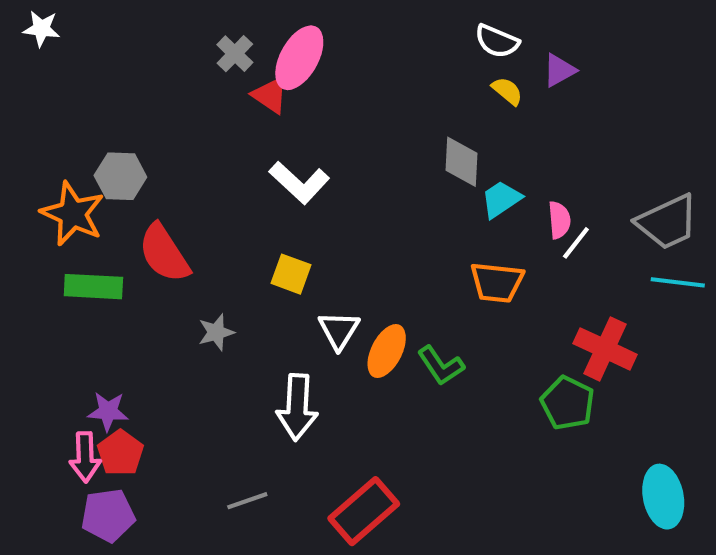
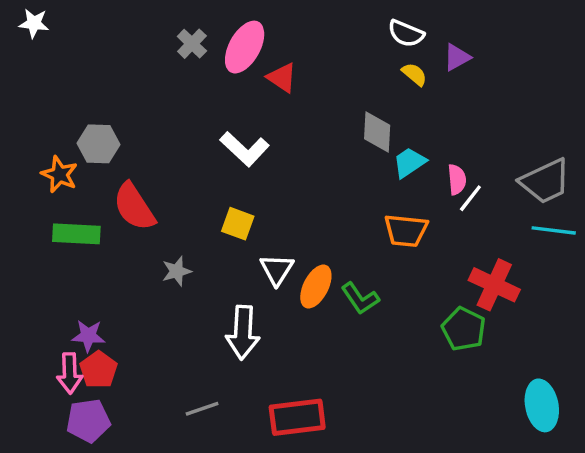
red triangle: (270, 95) -> (282, 78), moved
orange star: (73, 214) -> (59, 174), size x0.7
red rectangle: (364, 511) -> (297, 417), turned 34

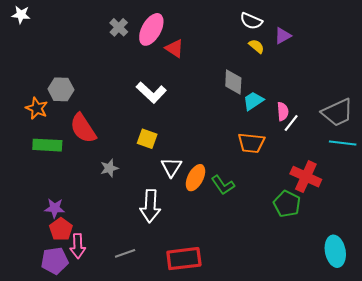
pink arrow: (70, 373) -> (78, 246), moved

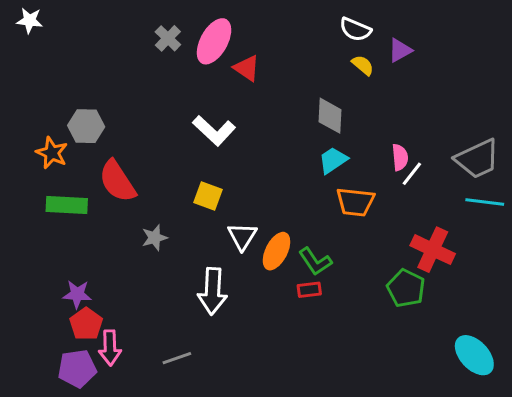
cyan trapezoid: (253, 101) -> (333, 160), moved
cyan ellipse: (335, 251) -> (474, 355), turned -32
red rectangle: (184, 259) -> (309, 290), moved, size x0.5

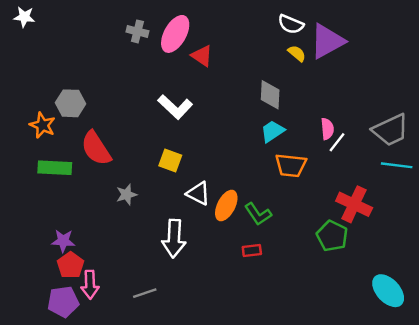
gray cross: (168, 38) -> (137, 31), turned -30
purple triangle: (400, 50) -> (327, 41), size x1.8
white triangle: (242, 236) -> (198, 193), turned -35
red rectangle: (309, 290) -> (252, 251), moved

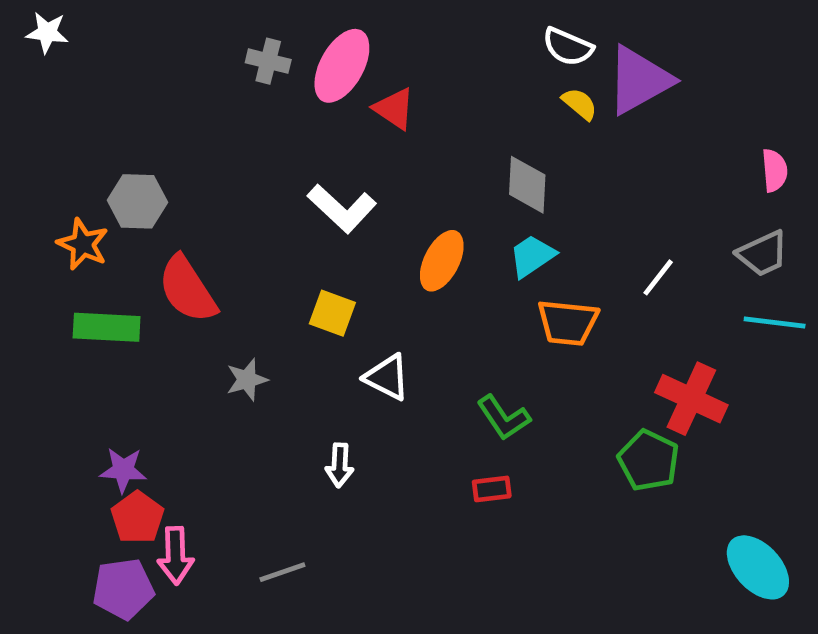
pink semicircle: (327, 129) -> (775, 170), moved
gray trapezoid: (391, 130) -> (763, 254), size x0.7
orange ellipse: (226, 206) -> (442, 261), moved
white arrow: (174, 238) -> (340, 465), size x0.6

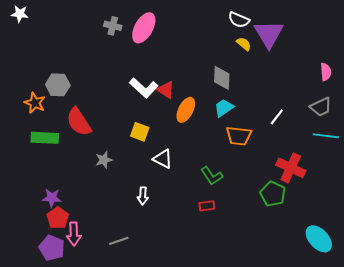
purple triangle: (639, 80) -> (269, 34), turned -32
red triangle: (394, 109) -> (166, 90), moved
purple pentagon: (123, 589) -> (52, 248), turned 30

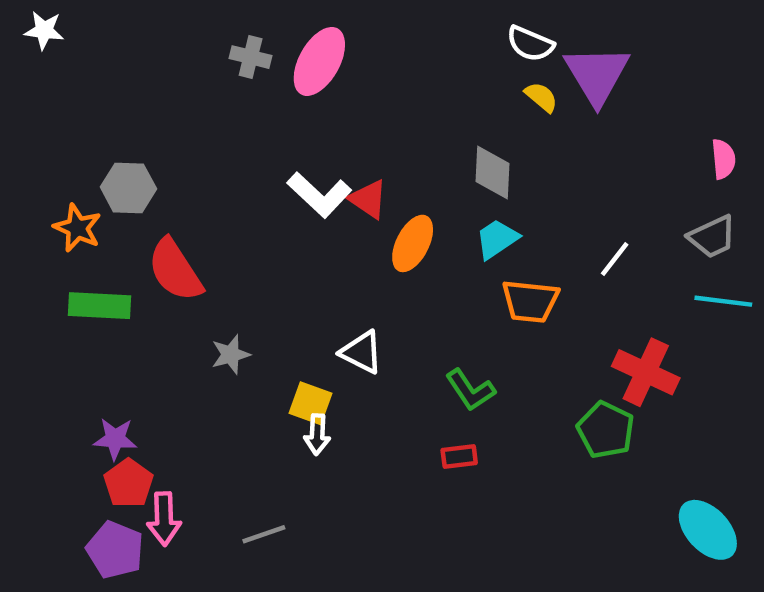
yellow square: (140, 132) -> (310, 403), moved

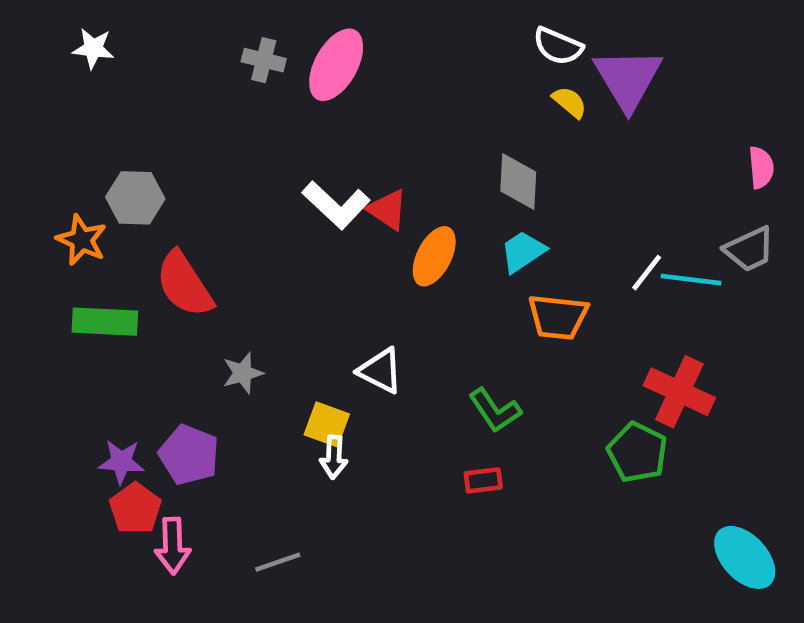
white star: (44, 30) -> (93, 48), moved
cyan line: (723, 301) -> (691, 280), moved
purple pentagon: (115, 550) -> (189, 455), moved

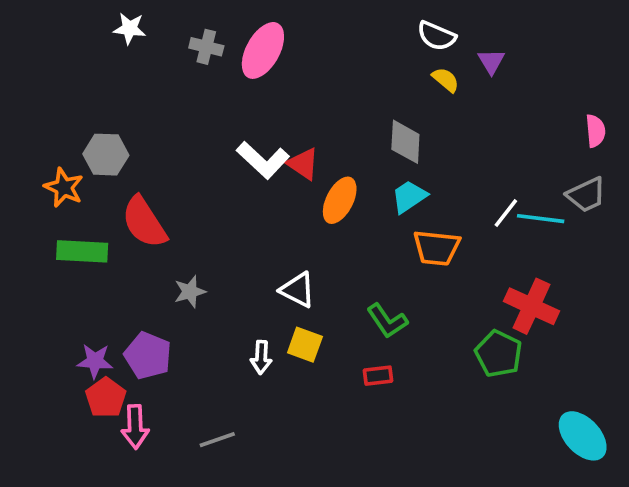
white star: (93, 48) -> (130, 29), moved
purple triangle: (628, 79) -> (491, 61), size x0.5
yellow square: (327, 424) -> (305, 345), moved

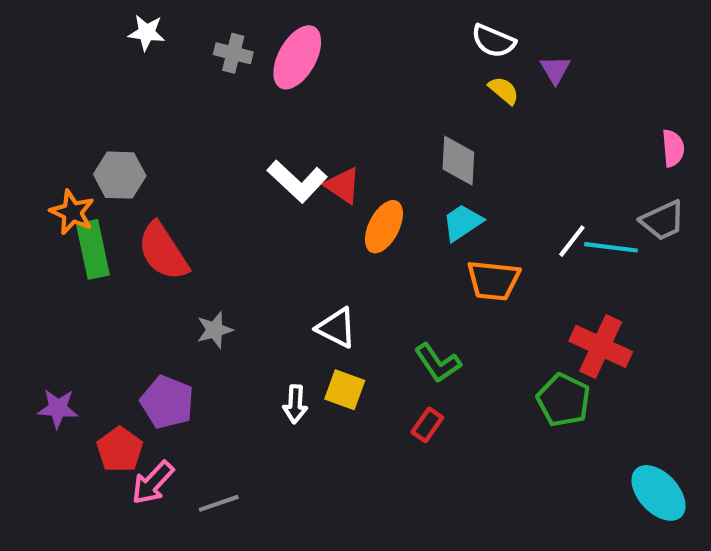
green rectangle: (82, 251) -> (93, 249), moved, turned 75
purple star: (95, 361) -> (58, 408), moved
red rectangle: (378, 376) -> (427, 425), turned -48
pink arrow: (135, 427) -> (153, 483), turned 45
gray line: (217, 440) -> (219, 503), moved

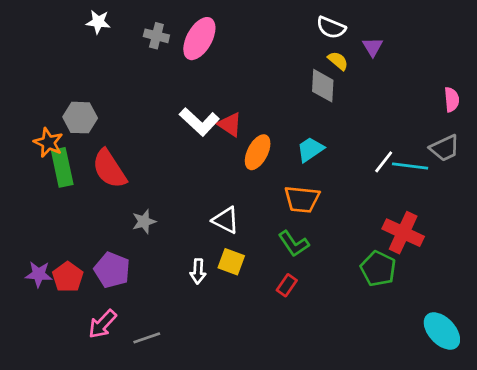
gray diamond: (458, 161) -> (323, 86), moved
orange trapezoid: (493, 280) -> (302, 199), moved
red pentagon: (120, 450) -> (68, 277), moved

